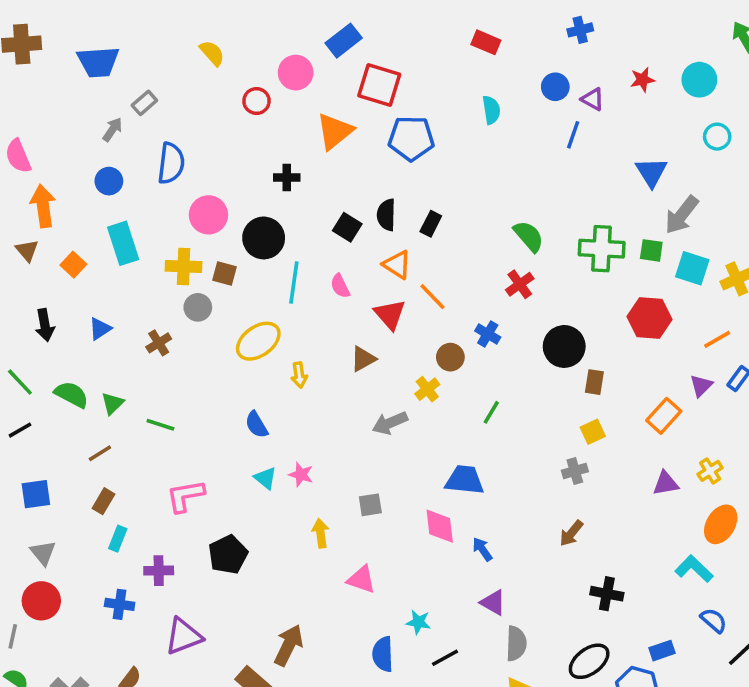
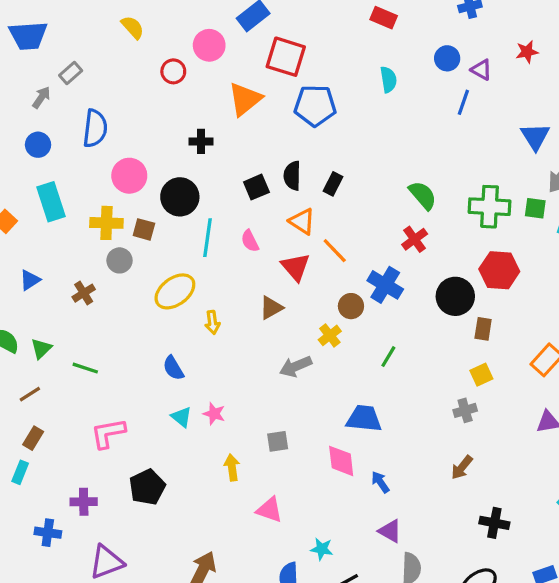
black square: (347, 227) -> (256, 187), turned 35
red hexagon: (650, 318) -> (499, 270), moved
blue cross: (488, 334) -> (385, 285), size x1.5
cyan rectangle: (118, 539) -> (20, 472), moved

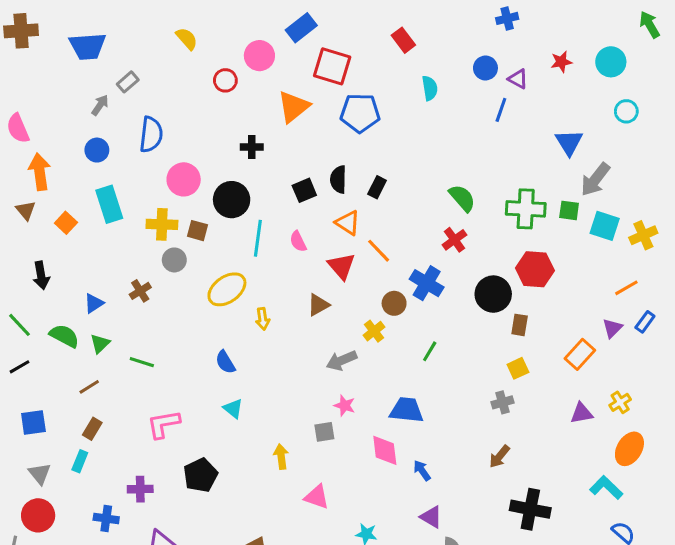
red rectangle: (384, 18) -> (403, 40), moved, turned 30
blue triangle: (30, 280) -> (94, 303), moved
pink star: (214, 414) -> (345, 405), moved
black cross: (494, 523) -> (530, 509), size x1.4

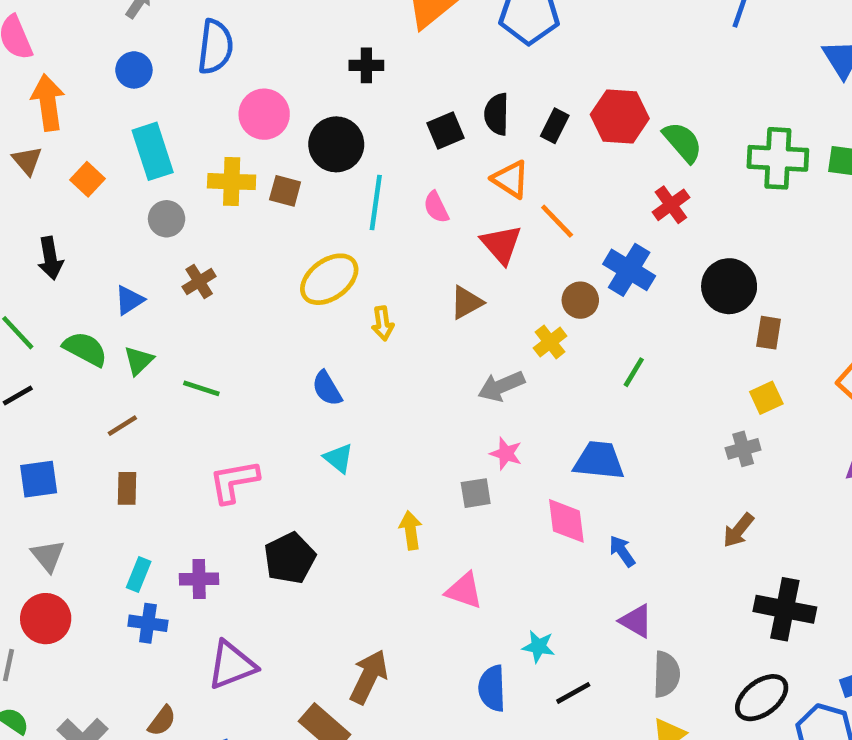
gray circle: (174, 260) -> (167, 219), moved
red hexagon: (535, 269) -> (620, 116), moved
brown rectangle: (92, 429) -> (127, 488), turned -30
cyan rectangle: (80, 461) -> (139, 574), moved

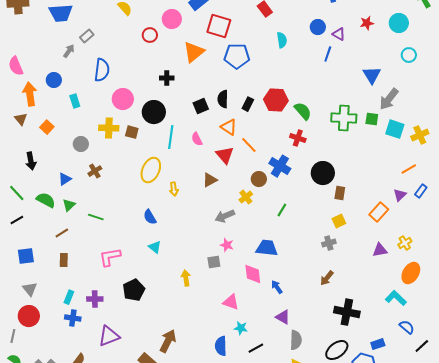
blue circle: (134, 70) -> (54, 80), moved
cyan rectangle: (153, 151) -> (75, 101), moved, size x0.6
red cross: (671, 205) -> (298, 138), turned -35
yellow ellipse: (329, 279) -> (151, 170), turned -30
pink triangle: (464, 591) -> (231, 302), moved

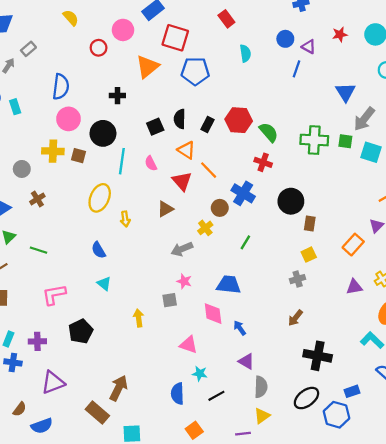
blue semicircle: (102, 70) -> (61, 87), moved
cyan rectangle: (75, 101) -> (15, 107), moved

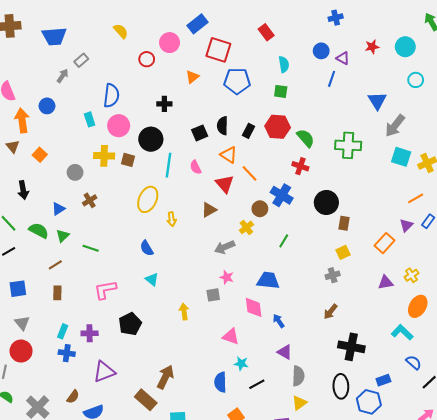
orange triangle: (147, 67) -> (192, 77), size x0.6
cyan rectangle: (15, 107) -> (90, 119), moved
green square: (345, 141) -> (281, 91), moved
black ellipse: (306, 398) -> (341, 386), turned -55

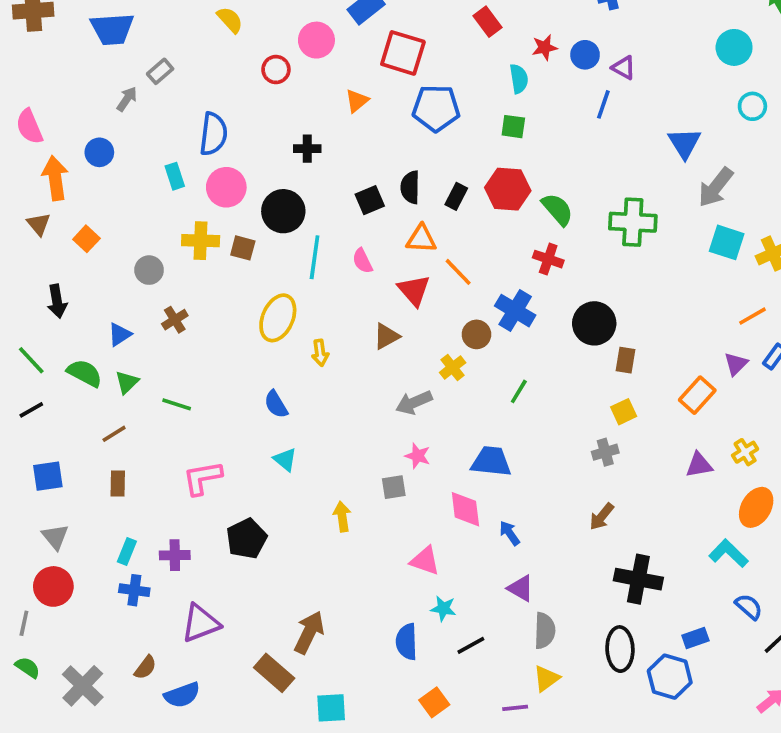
red star: (372, 47) -> (545, 47), moved
orange triangle: (229, 155) -> (421, 239), turned -30

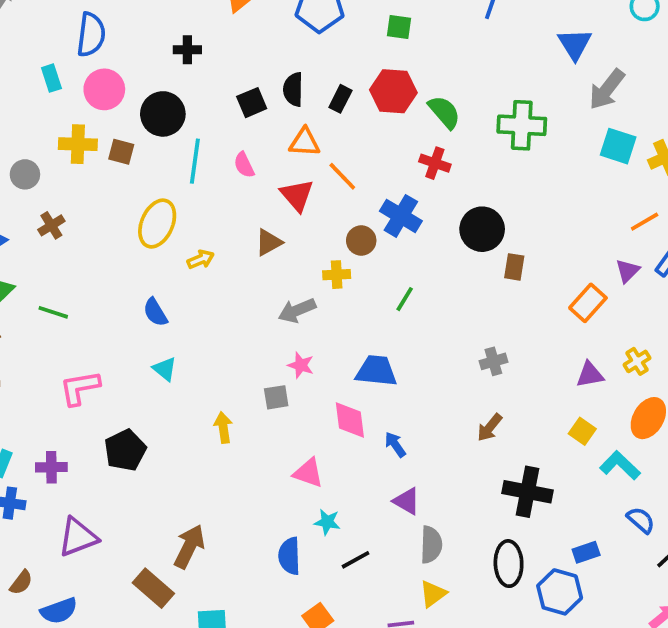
yellow arrow: (320, 353) -> (201, 259), turned -105
yellow cross: (453, 368) -> (337, 275), turned 35
yellow square: (624, 412) -> (582, 431), moved, turned -30

